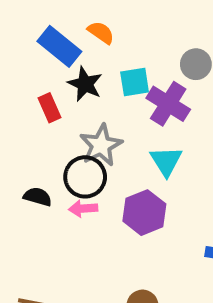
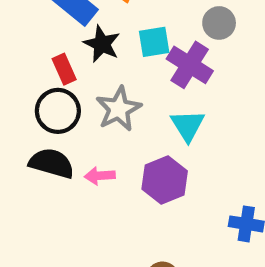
black circle: (85, 177) -> (58, 111), moved
black semicircle: (38, 197) -> (52, 163), size x1.5

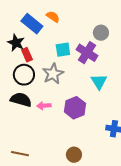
cyan square: (154, 42) -> (63, 50), moved
black star: (102, 44) -> (16, 43), moved
cyan triangle: (188, 126) -> (99, 82), moved

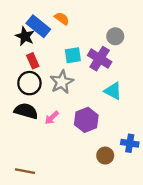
black star: (16, 43) -> (25, 36), moved
cyan triangle: (99, 82) -> (113, 91), turned -30
pink arrow: (44, 106) -> (52, 118), turned -40
brown circle: (74, 155) -> (105, 156), moved

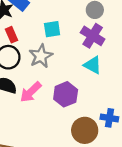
purple cross: (100, 59) -> (93, 36), moved
pink arrow: (52, 118) -> (31, 92), size x1.5
brown circle: (105, 156) -> (85, 130), size x1.5

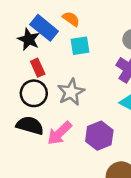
cyan square: (52, 29) -> (80, 46), moved

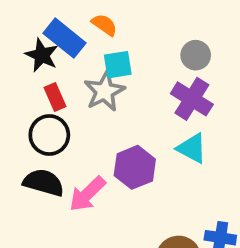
gray star: (71, 92) -> (104, 91), moved
purple hexagon: (99, 136) -> (135, 167), moved

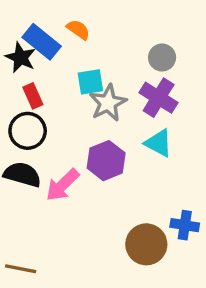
cyan square: (118, 65) -> (90, 82), moved
gray star: (104, 91) -> (108, 103), moved

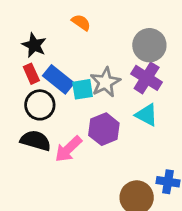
blue rectangle: (42, 42) -> (58, 79), moved
gray circle: (162, 57) -> (149, 45), size x1.5
cyan square: (90, 82) -> (83, 89), moved
red rectangle: (33, 96) -> (31, 74), moved

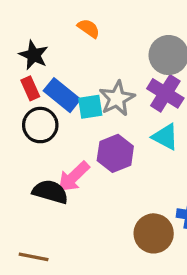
black semicircle: (36, 141) -> (50, 192), moved

